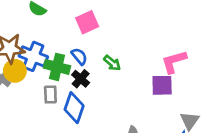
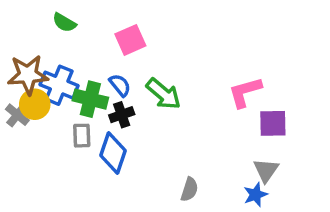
green arrow: (112, 63) -> (163, 94), size x1.5
black cross: (81, 79) -> (122, 115), turned 30
purple square: (162, 85) -> (273, 123), moved

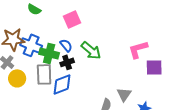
yellow circle: (35, 104) -> (17, 78), moved
gray rectangle: (82, 136) -> (44, 74), size x1.5
blue diamond: (113, 153) -> (62, 84), turned 50
gray triangle: (266, 170) -> (124, 94), moved

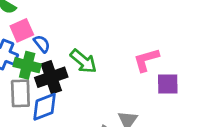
pink square: (72, 19) -> (22, 30), moved
blue semicircle: (66, 45) -> (42, 44), moved
black cross: (67, 62) -> (51, 77), size x1.6

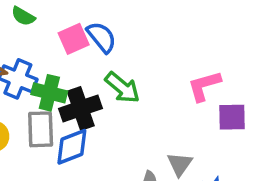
pink square: (22, 30) -> (74, 39), moved
blue semicircle: (42, 44) -> (101, 37), moved, size x1.4

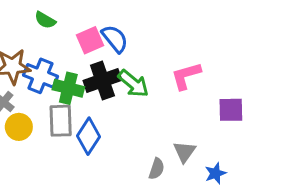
pink L-shape: (204, 86) -> (186, 76), moved
black cross: (81, 108) -> (102, 80), moved
blue diamond: (72, 147) -> (88, 136), turned -36

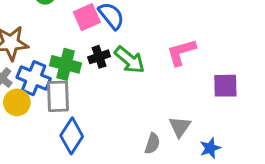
blue cross: (40, 76) -> (34, 78), moved
black cross: (102, 80) -> (99, 57), size x0.6
blue diamond: (88, 136) -> (72, 136), moved

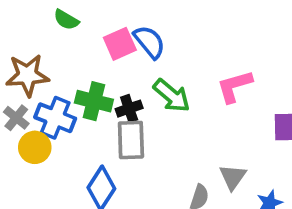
black cross: (99, 57) -> (129, 109), moved
gray rectangle: (58, 96) -> (131, 140), moved

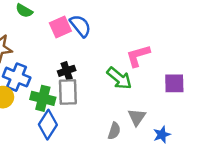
green arrow: (172, 96) -> (119, 78), moved
green cross: (94, 101) -> (43, 98), moved

